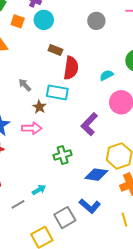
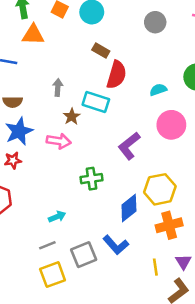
gray arrow: (25, 85) -> (58, 87), turned 40
blue diamond: (96, 175) -> (129, 208), turned -55
gray line: (18, 204) -> (47, 245), moved

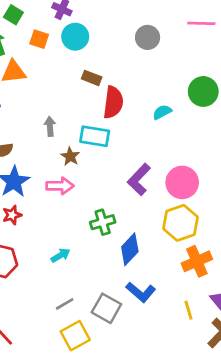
pink circle: (171, 125) -> (182, 182), moved
blue diamond: (129, 208) -> (130, 249), moved
cyan arrow: (57, 217) -> (60, 255), moved
gray square: (84, 255) -> (106, 308), turned -30

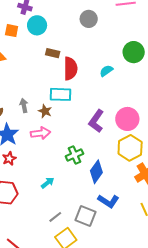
gray arrow: (50, 126) -> (24, 106), moved

